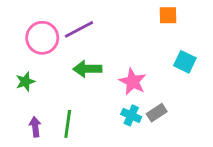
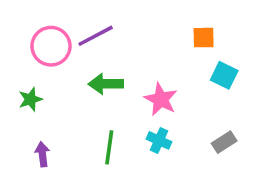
orange square: (168, 15) -> (204, 38), moved
gray rectangle: (157, 113) -> (224, 142), moved
green line: (68, 124) -> (109, 147), moved

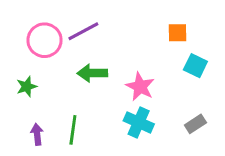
cyan cross: (159, 140) -> (139, 122), size x1.4
green line: (109, 147) -> (73, 130), moved

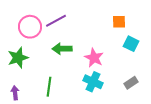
green star: (27, 87) -> (18, 58), size x1.5
purple arrow: (37, 134) -> (15, 93), moved

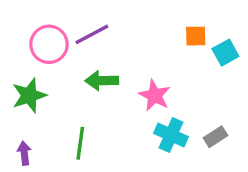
cyan square: (131, 44) -> (225, 53), moved, turned 35
cyan cross: (93, 82) -> (171, 135), moved

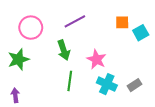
purple line: (92, 34) -> (75, 21), moved
green arrow: (102, 81) -> (64, 50), turned -108
green line: (80, 143) -> (70, 81), moved

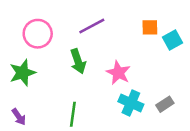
green line: (70, 81) -> (73, 114), moved
purple arrow: (15, 95) -> (19, 117), turned 152

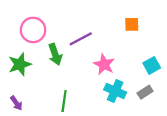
purple line: (92, 26) -> (81, 39), moved
cyan square: (172, 40) -> (152, 65), moved
green arrow: (78, 61) -> (55, 54), moved

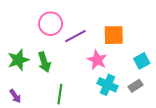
orange square: (132, 24) -> (114, 35), moved, size x1.5
pink circle: (33, 30) -> (51, 24), moved
green arrow: (55, 54) -> (44, 62), moved

